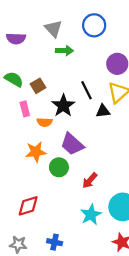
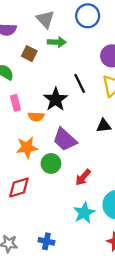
brown square: (38, 86) -> (29, 54), moved, turned -32
black triangle: (103, 111) -> (104, 126), moved
red diamond: (28, 206) -> (19, 188), moved

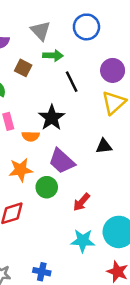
black line: (80, 83) -> (72, 82), moved
cyan star: (84, 213) -> (83, 241), turned 30

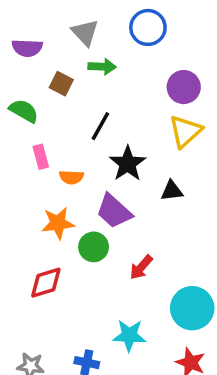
black line: (72, 82) -> (100, 126), moved, turned 55
black star: (52, 118) -> (128, 164), moved
cyan star: (83, 241) -> (129, 335), moved

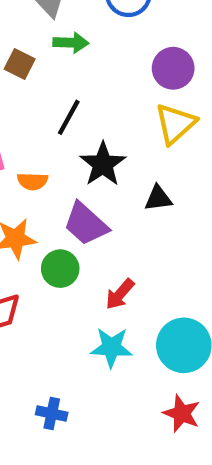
cyan star: (129, 335) -> (111, 347), moved

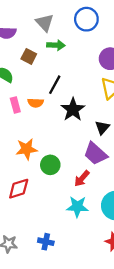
orange semicircle: (32, 181) -> (36, 103), moved
black triangle: (158, 198) -> (102, 128), turned -42
purple trapezoid: (86, 224) -> (95, 154), moved

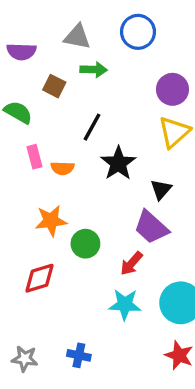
gray triangle: (45, 23) -> (77, 37), turned -36
orange semicircle: (36, 103) -> (62, 168), moved

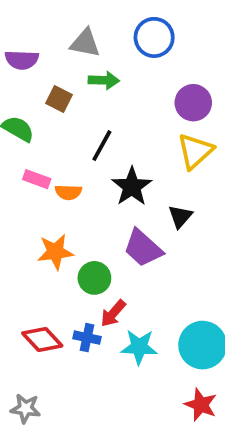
pink rectangle: (35, 157) -> (37, 179), turned -55
purple trapezoid: (151, 227) -> (143, 248), moved
red arrow: (131, 263) -> (113, 313), moved
red diamond: (39, 278) -> (42, 339), moved, turned 64
blue cross: (79, 355) -> (87, 338), moved

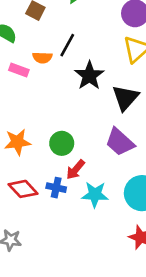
orange semicircle: (68, 192) -> (42, 58), moved
black triangle: (180, 216) -> (125, 98), size x1.5
purple trapezoid: (143, 248) -> (120, 142), moved
orange star: (55, 252) -> (17, 142), moved

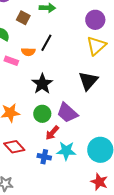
black star: (89, 76) -> (42, 84), moved
purple trapezoid: (120, 142) -> (67, 113), moved
blue cross: (56, 188) -> (44, 157), moved

